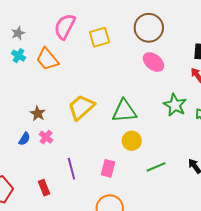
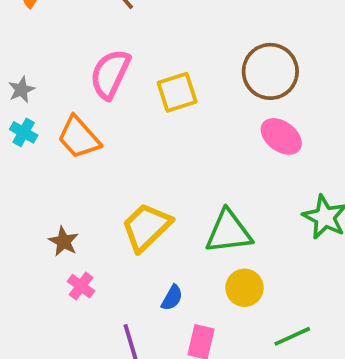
blue semicircle: (24, 139) -> (172, 298), moved

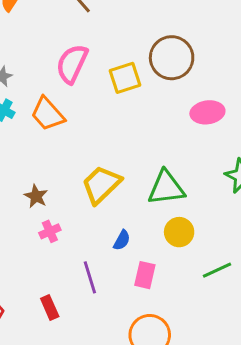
brown circle: (270, 71) -> (172, 58), moved
pink ellipse: (281, 136) -> (207, 112), turned -44
pink cross: (81, 286) -> (50, 231), turned 30

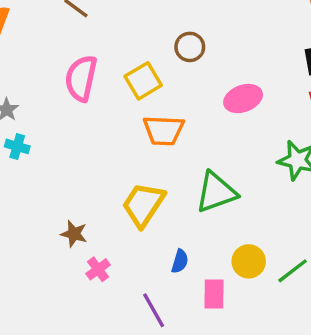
brown circle: (172, 58) -> (190, 47), size x0.6
orange trapezoid: (48, 114) -> (164, 130), moved, turned -33
yellow circle: (179, 232) -> (249, 261), moved

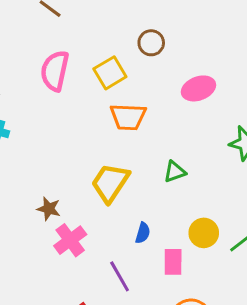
green triangle: (216, 192) -> (175, 172), size x0.6
pink cross: (98, 269) -> (70, 240), size x1.5

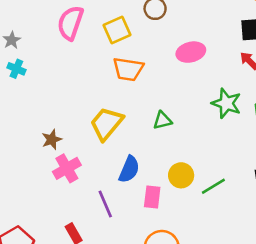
brown star: (49, 209) -> (52, 140), turned 30
blue semicircle: (143, 233) -> (129, 169), size x1.5

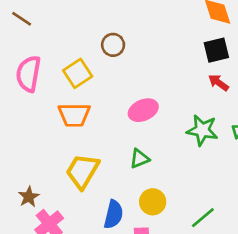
pink ellipse: (191, 52) -> (143, 110), moved
orange trapezoid: (128, 69) -> (74, 115), moved
yellow circle: (181, 175) -> (153, 202), moved

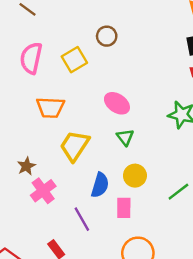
pink ellipse: (143, 110) -> (117, 103), moved, turned 55
orange trapezoid: (74, 115) -> (50, 108), moved
green triangle: (139, 159) -> (125, 137), turned -48

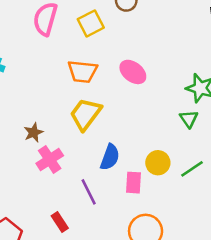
orange trapezoid: (50, 108) -> (83, 71), moved
green triangle: (125, 137) -> (189, 119), moved
yellow circle: (135, 176) -> (158, 163), moved

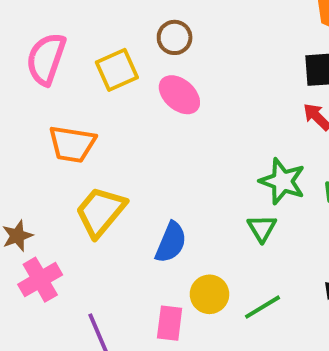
orange trapezoid: (83, 71) -> (72, 144), moved
pink ellipse: (133, 72) -> (179, 95), moved
blue semicircle: (110, 157) -> (171, 242), moved

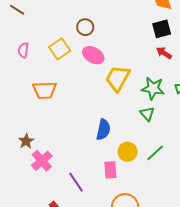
pink semicircle: (46, 59) -> (23, 50), size x0.6
yellow trapezoid: (101, 212) -> (118, 78), moved

